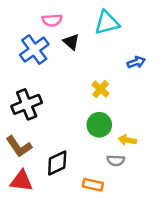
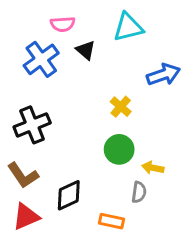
blue arrow: (136, 62) -> (163, 75), size x1.5
gray semicircle: (116, 160) -> (139, 192), turned -84
red triangle: (21, 181) -> (26, 217), turned -30

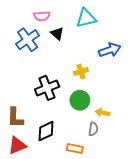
yellow cross: (121, 107) -> (81, 72), turned 32
black cross: (32, 125) -> (47, 88), moved
brown L-shape: (23, 175) -> (15, 118), turned 35

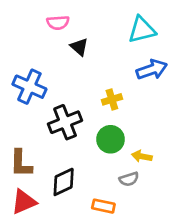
cyan triangle: (86, 18) -> (142, 30), moved
blue cross: (28, 40) -> (29, 87), moved, turned -30
gray semicircle: (93, 129) -> (129, 179), turned 64

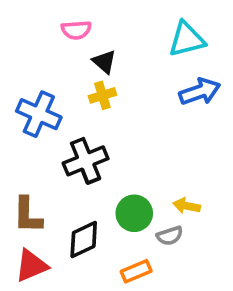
yellow cross: (112, 99) -> (102, 95), moved
green circle: (111, 139) -> (134, 213), moved
orange rectangle: (103, 206) -> (136, 271), turned -35

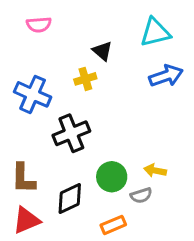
pink semicircle: (76, 30) -> (39, 25), moved
black triangle: (104, 62) -> (102, 51), moved

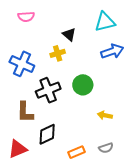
green circle: (112, 177) -> (83, 85), moved
brown L-shape: (23, 178) -> (25, 112), moved
gray semicircle: (141, 195) -> (106, 148), moved

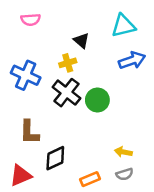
black cross: (48, 90) -> (66, 93), moved, turned -30
yellow arrow: (105, 115) -> (123, 152), moved

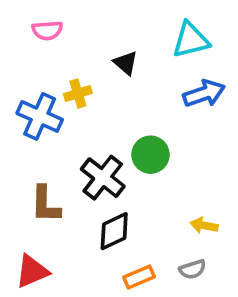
yellow cross: (68, 63) -> (78, 94), moved
black cross: (66, 93) -> (103, 178), moved
yellow arrow: (123, 152) -> (204, 225), moved
black diamond: (55, 158) -> (114, 231), moved

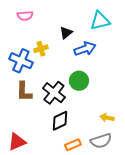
black triangle: (126, 63) -> (66, 33), turned 40
blue arrow: (204, 94) -> (85, 49), moved
brown L-shape: (45, 204) -> (24, 92), moved
gray semicircle: (193, 269) -> (101, 141), size x1.5

